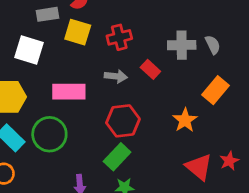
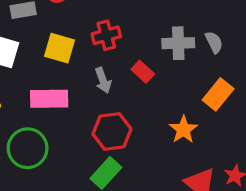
yellow square: (78, 32) -> (59, 48), moved
gray arrow: (116, 76) -> (103, 80), turned 65

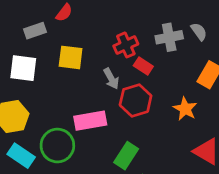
red cross: (106, 35) -> (126, 45), moved
pink rectangle: (49, 99) -> (90, 121), moved
red hexagon: (112, 131) -> (136, 100), moved

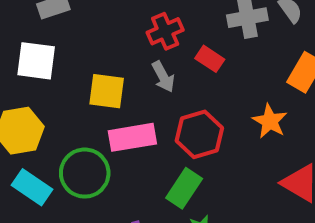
red cross: (126, 45) -> (165, 31), moved
yellow square: (71, 57) -> (107, 91), moved
red hexagon: (136, 100) -> (199, 134), moved

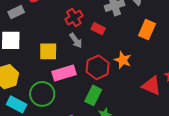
orange star: (270, 121) -> (123, 60), moved

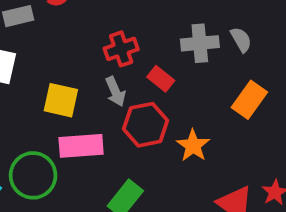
red hexagon: (98, 67) -> (146, 125), moved

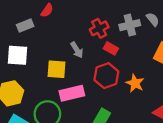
red cross: (121, 49) -> (99, 28), moved
gray arrow: (115, 92) -> (77, 50), moved

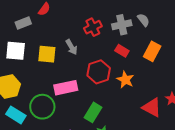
red rectangle: (111, 48) -> (122, 51), moved
yellow square: (56, 69) -> (47, 54), moved

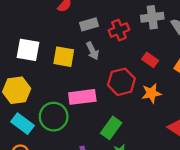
gray rectangle: (23, 23) -> (89, 24), moved
gray cross: (122, 25) -> (152, 17), moved
orange star: (125, 80) -> (151, 93), turned 30

